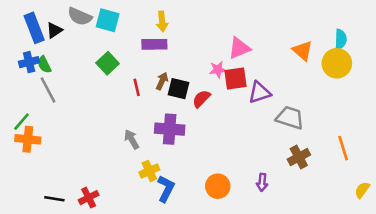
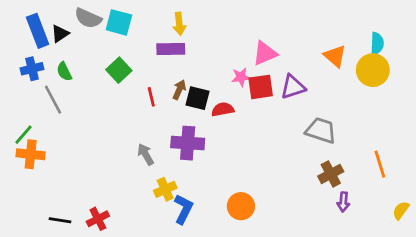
green semicircle: (44, 65) -> (64, 72), moved
purple triangle: (260, 92) -> (293, 87), moved
red semicircle: (201, 99) -> (223, 109), turned 36
purple arrow: (262, 182) -> (343, 202), moved

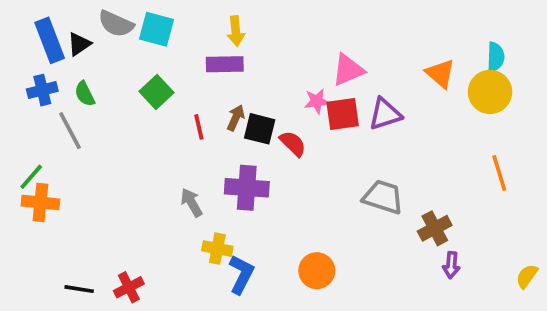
red semicircle: (223, 109) -> (293, 144), turned 55
gray trapezoid: (321, 130) -> (383, 197), moved
orange line: (380, 164) -> (499, 173), moved
yellow cross: (165, 189) -> (217, 249), turned 35

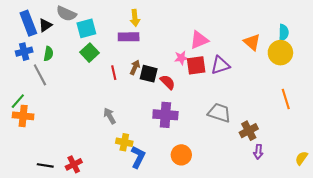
cyan square: (156, 29) -> (86, 28), moved, turned -30
green semicircle: (85, 94) -> (48, 54), turned -144
purple cross: (247, 188) -> (165, 115), moved

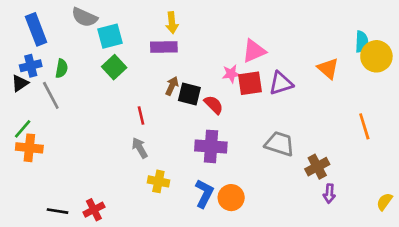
black triangle: (45, 25) -> (20, 83), moved
orange triangle: (252, 42) -> (328, 68), moved
yellow circle: (280, 53) -> (376, 56), moved
red line: (114, 73) -> (141, 116), moved
blue L-shape: (138, 157) -> (204, 194), moved

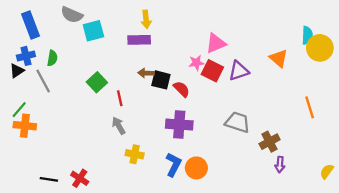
green square: (114, 67) -> (97, 82), moved
red square: (250, 83) -> (212, 71), turned 35
brown arrow: (172, 86) -> (146, 73), turned -112
red cross: (94, 210) -> (80, 178), turned -30

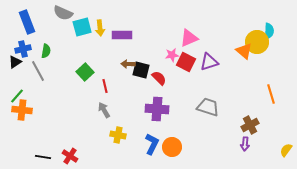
yellow arrow: (146, 19) -> (100, 28), moved
yellow circle: (320, 48) -> (257, 42), moved
brown cross: (270, 142) -> (250, 125), moved

